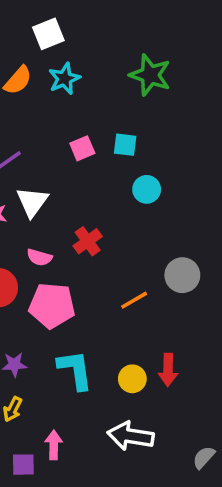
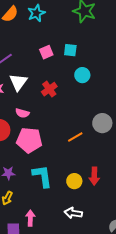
red cross: (88, 241) -> (49, 89), moved
white arrow: (131, 436) -> (73, 213), size x0.7

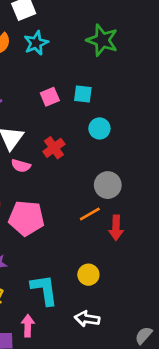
pink semicircle: (22, 113) -> (21, 166), moved
gray circle: (102, 123) -> (108, 185), moved
cyan L-shape: (42, 176) -> (44, 290), moved
red arrow: (94, 176) -> (116, 228), moved

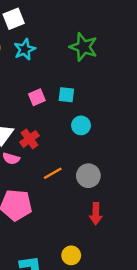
red cross: (54, 148) -> (30, 139), moved
orange line: (90, 214) -> (53, 173), moved

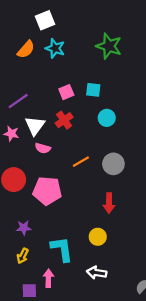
cyan star: (25, 49) -> (55, 48), turned -30
red cross: (30, 139) -> (64, 120), moved
red arrow: (96, 214) -> (109, 203), moved

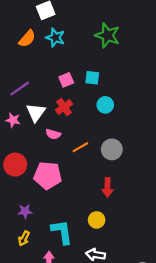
pink semicircle: (43, 148) -> (53, 134), moved

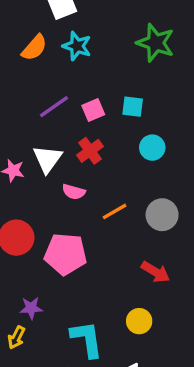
purple line: (20, 89) -> (54, 107), moved
red arrow: (107, 187) -> (156, 272), turned -60
yellow arrow: (24, 238) -> (16, 337), moved

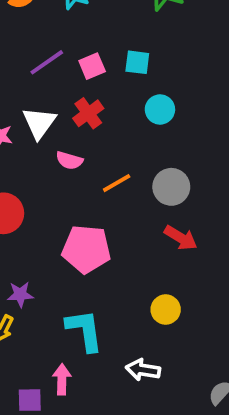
pink pentagon: (65, 254) -> (86, 249), moved
red arrow: (156, 272) -> (181, 238), moved
yellow circle: (139, 321) -> (166, 310), moved

